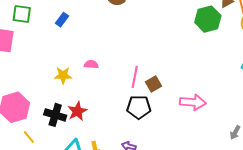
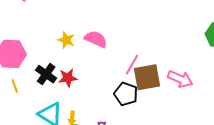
pink semicircle: (91, 64) -> (96, 39), size x1.6
brown square: (154, 84) -> (147, 77), size x1.8
pink arrow: (193, 102) -> (180, 79), moved

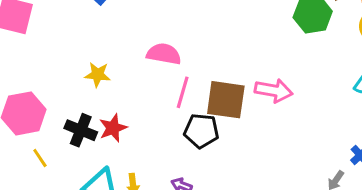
pink semicircle: (96, 39) -> (164, 54), moved
pink line: (132, 65) -> (183, 92), moved
brown square: (147, 77) -> (226, 100), turned 32

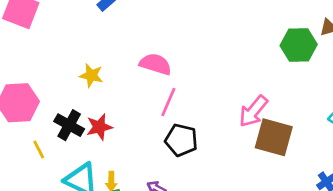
pink arrow: (274, 91) -> (253, 111), turned 112
brown square: (226, 100) -> (274, 137), moved
yellow line: (40, 158) -> (39, 150), moved

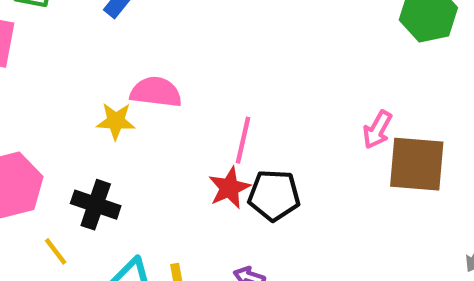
pink semicircle: (155, 64) -> (156, 92), moved
pink arrow: (253, 111) -> (377, 130), size x0.7
red star: (99, 127) -> (229, 188), moved

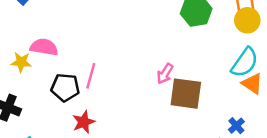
red star: (229, 188) -> (84, 122), moved
black pentagon: (274, 195) -> (65, 87), moved

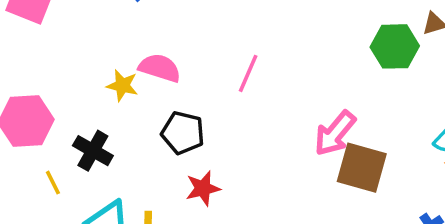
pink arrow: (165, 74) -> (335, 133), size x1.5
pink line: (91, 76) -> (248, 73), moved

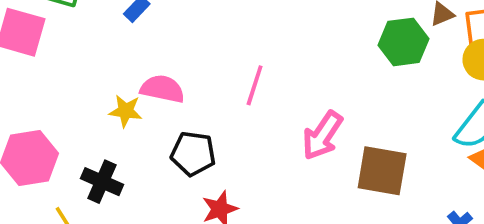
pink arrow: (335, 133) -> (322, 135), moved

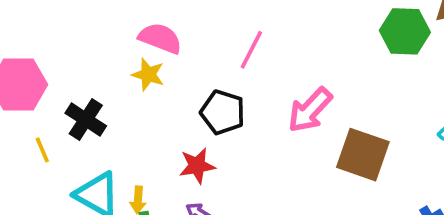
yellow star: (126, 111) -> (148, 74), moved
black pentagon: (193, 154) -> (223, 112), moved

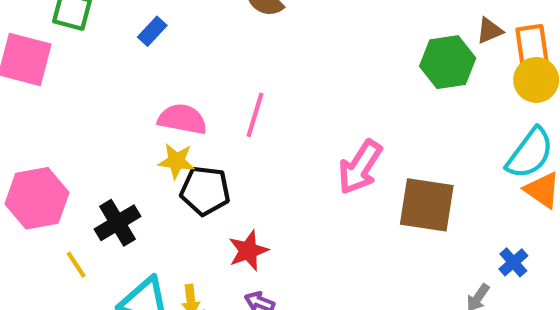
pink line: (251, 50) -> (255, 115), moved
black pentagon: (223, 112) -> (205, 191), moved
black cross: (86, 120) -> (118, 223), turned 36

